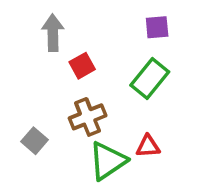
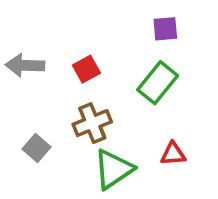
gray arrow: (53, 33) -> (25, 65), moved, turned -87
red triangle: (148, 146) -> (173, 154), moved

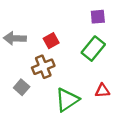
brown cross: (92, 123) -> (43, 67), moved

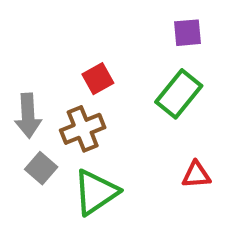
gray arrow: (15, 38) -> (28, 116), moved, turned -95
green triangle: (67, 100) -> (96, 192), moved

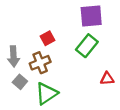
purple square: (187, 33) -> (91, 16), size x1.6
red triangle: (196, 175) -> (107, 79), moved

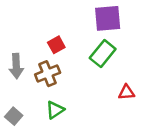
gray square: (20, 82) -> (14, 116), moved
green triangle: (46, 94) -> (55, 110), size x0.7

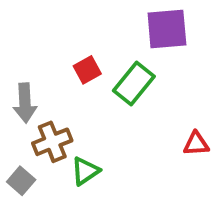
green rectangle: (103, 54) -> (134, 83), moved
brown cross: (48, 74) -> (52, 142), moved

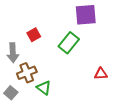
red square: (87, 70) -> (34, 35), moved
green triangle: (85, 171) -> (44, 88), turned -49

